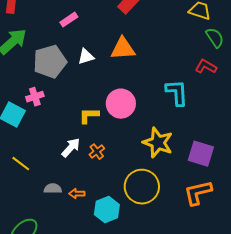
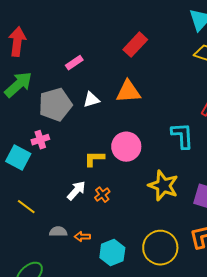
yellow circle: (142, 187) -> (160, 248), moved

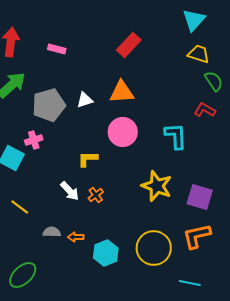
pink rectangle: (74, 63) -> (57, 49), moved, turned 48
pink circle: (126, 147) -> (123, 132), moved
white arrow: (76, 191) -> (70, 191), turned 95

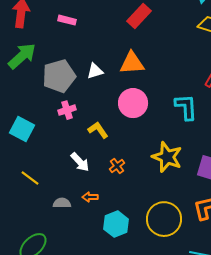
pink cross: (34, 140) -> (67, 110), moved
yellow L-shape: (88, 159) -> (98, 130), turned 55
orange cross: (96, 195) -> (117, 166), moved
orange arrow: (76, 237) -> (90, 197), moved

